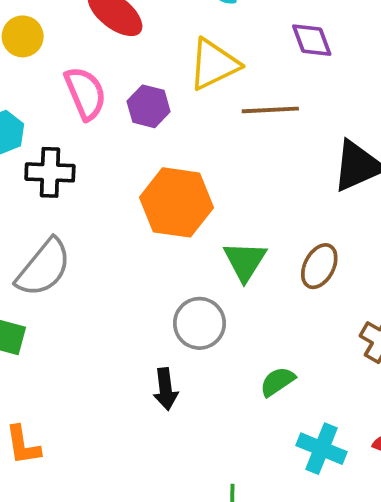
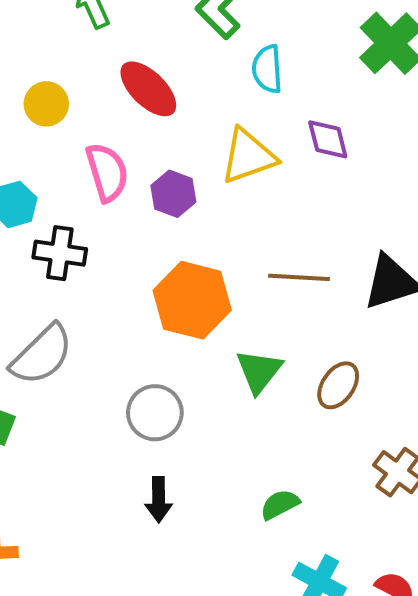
purple diamond: (312, 40) -> (328, 139), moved
brown line: (270, 110) -> (299, 277), moved
gray circle: (199, 323) -> (155, 413), moved

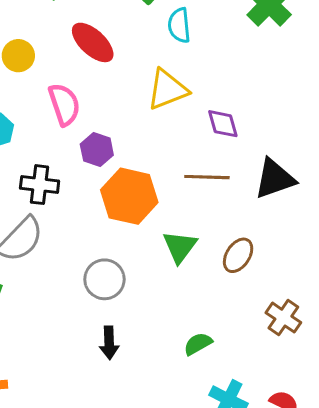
purple diamond: (328, 139) -> (223, 124), moved
purple hexagon: (173, 194) -> (97, 150), moved
black cross: (60, 253) -> (40, 185), moved

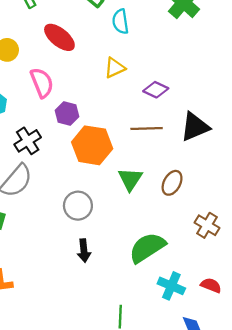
yellow triangle: (167, 90) -> (115, 68), size x0.7
purple diamond: (223, 124) -> (156, 90), turned -45
black cross: (40, 185) -> (28, 141), turned -36
green semicircle: (198, 344) -> (147, 248), size x1.8

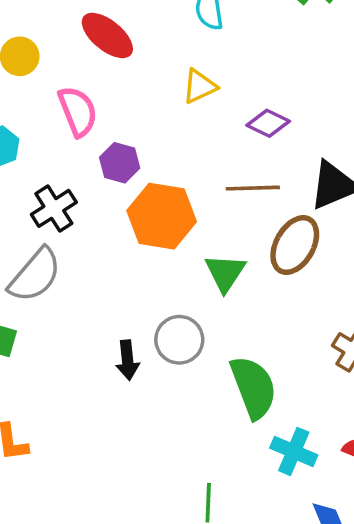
brown ellipse: (172, 183) -> (295, 245), moved, size x1.4
gray circle: (78, 206) -> (179, 340), moved
green semicircle: (147, 248) -> (253, 387), turned 102
black arrow: (84, 251) -> (127, 360), moved

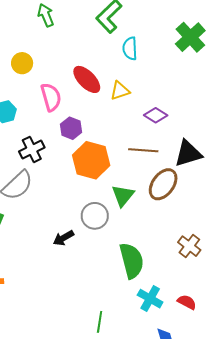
red ellipse: (107, 35) -> (87, 79), moved
gray circle: (179, 340) -> (95, 216), moved
black arrow: (127, 360) -> (63, 238), turned 60

